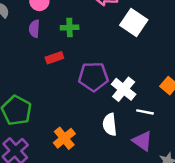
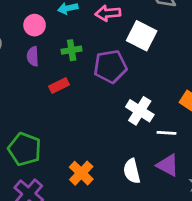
purple pentagon: (93, 77) -> (110, 66), moved
white semicircle: (110, 124) -> (132, 171), moved

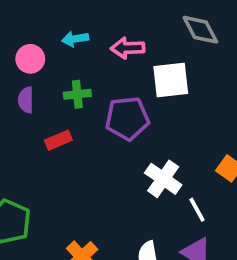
white square: (142, 36) -> (171, 80), turned -36
white line: (167, 133) -> (197, 210), turned 54

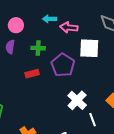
cyan arrow: (75, 39) -> (50, 19), moved
purple pentagon: (127, 118) -> (63, 65), turned 30
red rectangle: (58, 140) -> (32, 74), moved

